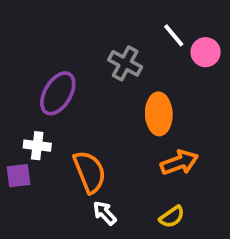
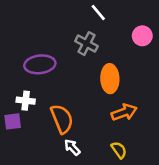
white line: (174, 35) -> (98, 12), moved
purple ellipse: (58, 93) -> (40, 64), turned 52
yellow semicircle: (172, 217) -> (119, 150), turned -90

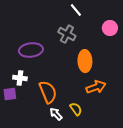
yellow semicircle: (119, 150) -> (76, 109), moved

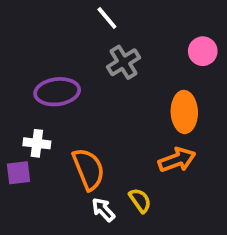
white line: (76, 10) -> (107, 18), moved
gray cross: (67, 34) -> (123, 62), turned 30
orange ellipse: (85, 61) -> (184, 112), moved

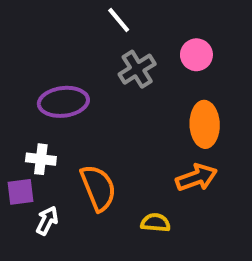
pink circle: (203, 51) -> (196, 55), moved
yellow semicircle: (140, 200) -> (156, 223), turned -50
white arrow: (103, 210) -> (47, 221), moved, turned 70

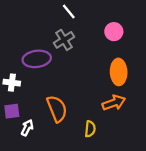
gray cross: (137, 69) -> (64, 40), moved
white cross: (41, 159) -> (12, 83), moved
yellow semicircle: (156, 223) -> (90, 129), turned 91

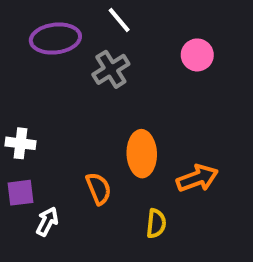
purple ellipse: (37, 59) -> (55, 39), moved
orange ellipse: (119, 72) -> (142, 154), moved
orange semicircle: (57, 109) -> (99, 189), size x0.7

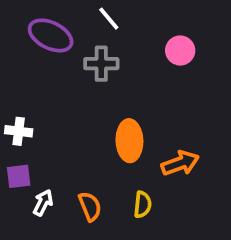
purple ellipse: (55, 39) -> (51, 35), turned 33
gray cross: (111, 69) -> (101, 64), turned 32
orange semicircle: (99, 189) -> (90, 206), moved

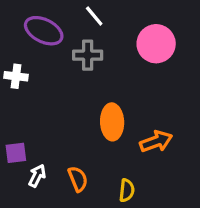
pink circle: (180, 50) -> (156, 44), size x1.5
white cross: (19, 131) -> (16, 76), moved
yellow semicircle: (143, 205) -> (127, 190), moved

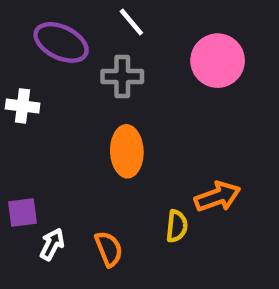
orange ellipse: (112, 122) -> (127, 151), moved
yellow semicircle: (127, 190) -> (177, 226), moved

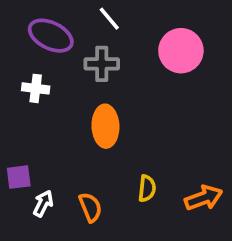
white cross: (23, 106) -> (36, 88), moved
orange arrow: (218, 197) -> (204, 198), moved

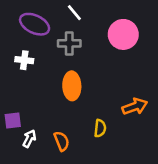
orange arrow: (204, 198) -> (135, 106), moved

